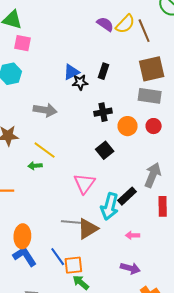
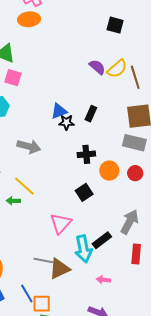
cyan arrow: (110, 206) -> (83, 249), turned -32

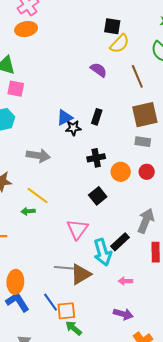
yellow semicircle: (117, 69) -> (120, 44), moved
gray rectangle: (134, 143) -> (143, 142), size x0.7

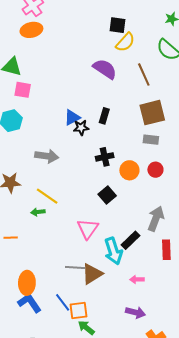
purple semicircle: (99, 70) -> (105, 69), size x1.4

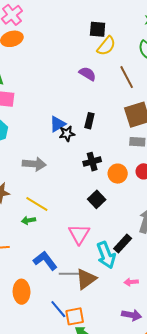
purple semicircle: (105, 69) -> (87, 74), size x0.7
blue L-shape: (30, 303) -> (45, 261), moved

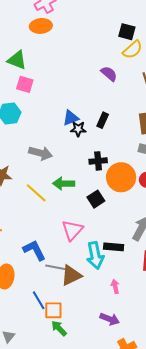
orange circle: (118, 174) -> (121, 177), size x1.5
green arrow: (29, 220) -> (64, 184), moved, size x1.5
black rectangle: (123, 243) -> (114, 247), turned 42
pink arrow: (131, 282) -> (115, 286), turned 72

